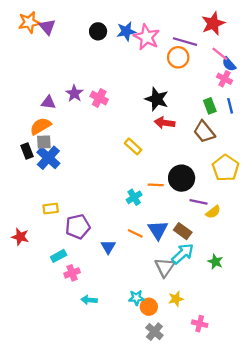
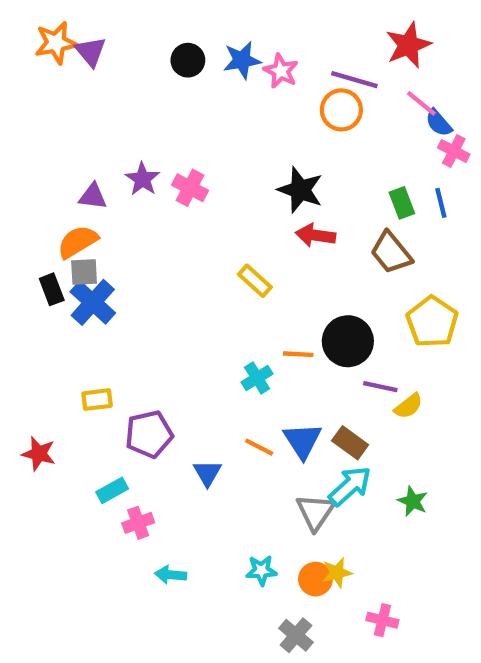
pink star: (147, 37) -> (281, 71), size x0.7
pink cross: (224, 79) -> (454, 151), moved
orange circle: (149, 307) -> (315, 579), moved

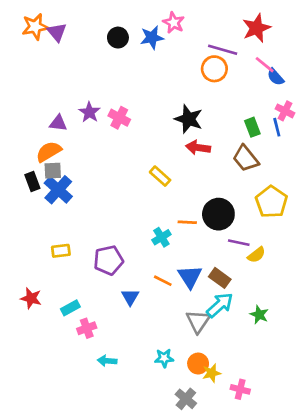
pink star: (281, 71) -> (174, 23), moved
pink cross: (454, 151) -> (285, 111), moved
purple pentagon: (149, 434) -> (108, 260), moved
red star: (39, 454) -> (31, 298), moved
yellow star: (337, 573) -> (212, 373), moved

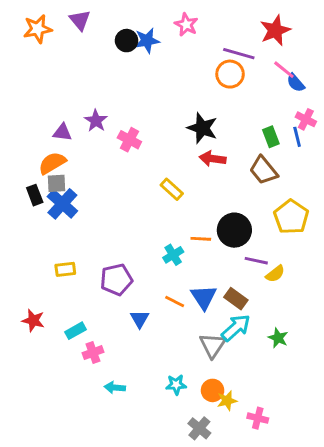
purple triangle: (57, 32) -> (80, 20), moved
blue star: (152, 38) -> (147, 41), moved
pink cross: (119, 118) -> (129, 140), moved

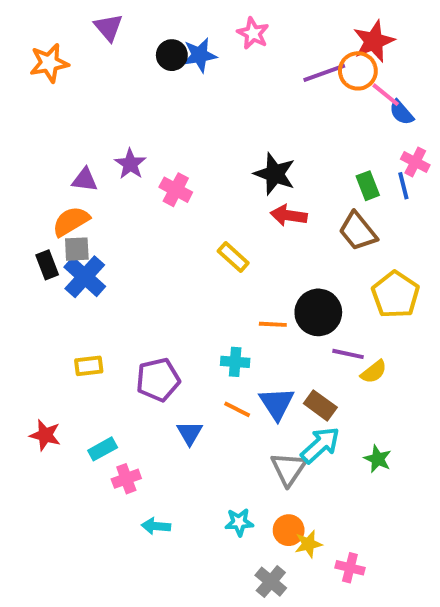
orange star: (38, 29) -> (49, 63), moved
purple line: (239, 54) -> (324, 73), turned -36
orange circle: (230, 74) -> (358, 71), moved
cyan cross: (173, 255) -> (235, 362), moved, turned 36

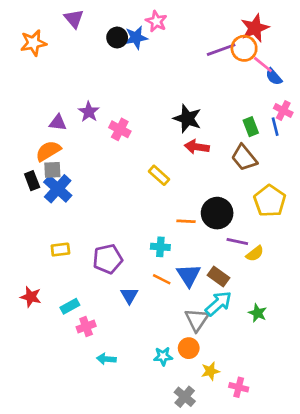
pink star: (253, 33) -> (156, 21), moved
orange circle: (289, 530) -> (189, 348), moved

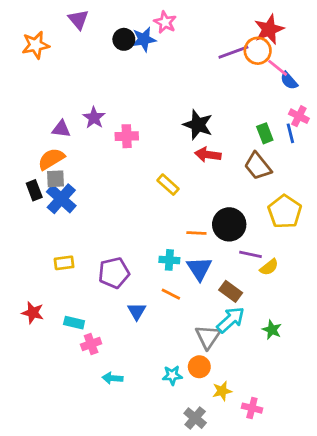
pink cross: (120, 129) -> (127, 136), turned -30
blue triangle: (189, 275) -> (199, 269), moved
cyan rectangle: (70, 306) -> (74, 323), turned 42

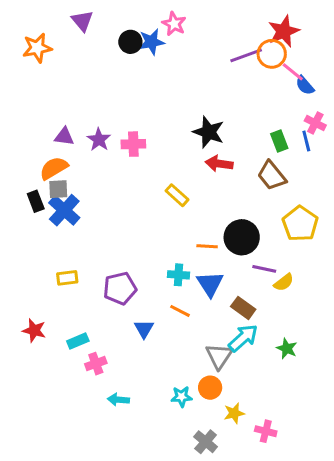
purple star: (94, 118) -> (99, 140), moved
cyan rectangle: (74, 323) -> (78, 341), turned -36

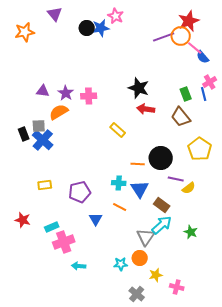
pink cross: (315, 123) -> (210, 82), turned 32
orange semicircle: (54, 168) -> (59, 112), moved
pink cross: (96, 364) -> (64, 242), size x1.5

